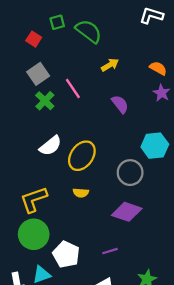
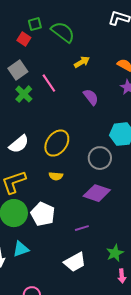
red square: (34, 39) -> (24, 39), moved
white semicircle: (50, 146) -> (19, 144), moved
white pentagon: (66, 254) -> (43, 214), moved

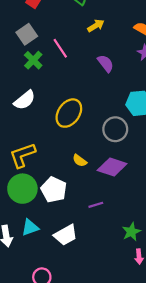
white semicircle: (19, 144) -> (25, 100), moved
yellow semicircle: (56, 176) -> (80, 161), moved, turned 32
white trapezoid: (75, 262) -> (66, 235), moved

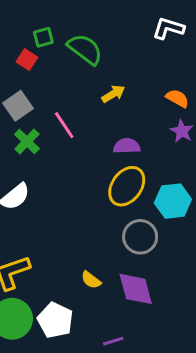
purple semicircle: (106, 63) -> (127, 146), turned -54
yellow ellipse: (69, 113) -> (127, 186), moved
purple diamond: (112, 167) -> (136, 289), turned 56

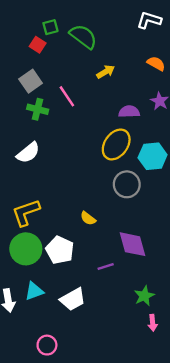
orange semicircle: (177, 98) -> (156, 64), moved
green cross: (27, 141) -> (38, 109), turned -30
purple semicircle: (127, 146) -> (129, 112), moved
purple diamond: (136, 289) -> (133, 244), moved

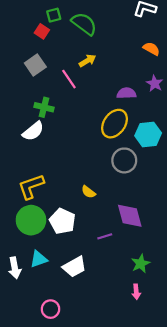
yellow arrow: (106, 72) -> (87, 61), moved
green cross: (38, 109) -> (44, 107), moved
pink arrow: (153, 323) -> (136, 292), moved

